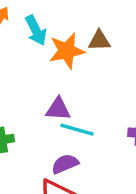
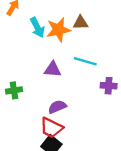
cyan arrow: (36, 30) -> (37, 27), moved
cyan line: (77, 130) -> (85, 61), moved

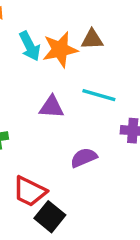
purple semicircle: (57, 107) -> (84, 158), moved
red trapezoid: (51, 128) -> (30, 191), moved

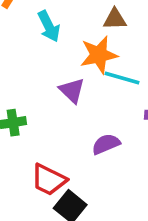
orange star: (60, 50) -> (99, 55), moved
purple triangle: (52, 107) -> (72, 90), turned 40

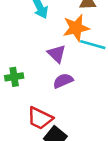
purple semicircle: (106, 144) -> (63, 81), moved

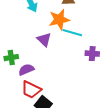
purple semicircle: (63, 81) -> (26, 70), moved

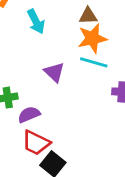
orange star: (59, 20) -> (92, 38), moved

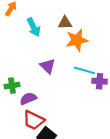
brown triangle: (88, 16) -> (65, 23), moved
cyan line: (94, 62) -> (84, 70), moved

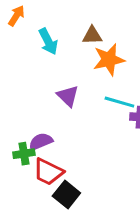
green cross: (12, 86) -> (24, 154), moved

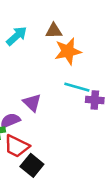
cyan arrow: (48, 41) -> (17, 36), turned -105
purple triangle: (68, 96) -> (32, 103), moved

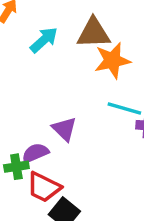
brown triangle: (54, 31) -> (94, 33), size x1.5

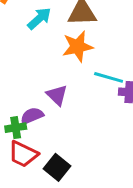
orange star: (112, 60) -> (78, 46), moved
red trapezoid: (44, 187) -> (23, 154), moved

